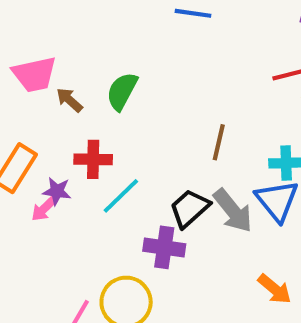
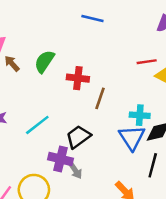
red cross: (93, 159) -> (78, 78), moved
gray arrow: (233, 211) -> (75, 170), moved, size x0.6

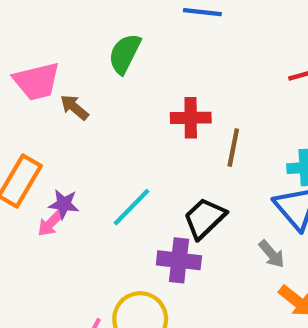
green semicircle: (44, 61) -> (125, 54), moved
gray arrow: (75, 170) -> (272, 254), moved

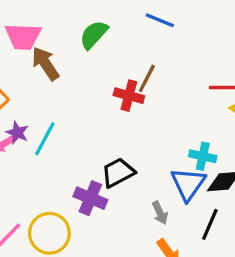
brown arrow: (74, 107) -> (45, 64), size x1.5
brown line: (233, 148) -> (147, 78), moved
cyan line: (132, 207) -> (45, 139), moved, turned -32

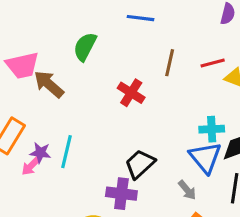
brown line: (147, 78) -> (170, 63), moved
red cross: (129, 96) -> (131, 93), turned 32

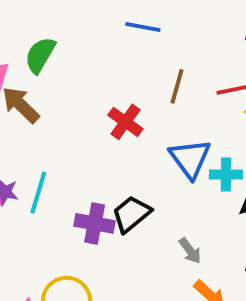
green semicircle: (85, 47) -> (40, 55), moved
blue triangle: (205, 157) -> (190, 158), moved
purple cross: (121, 194) -> (95, 223), moved

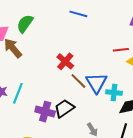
brown line: (177, 86) -> (78, 81), moved, turned -66

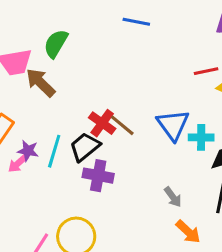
red cross: (65, 61) -> (102, 123), moved
brown line: (78, 81) -> (122, 125), moved
black trapezoid: (64, 108) -> (85, 147), moved

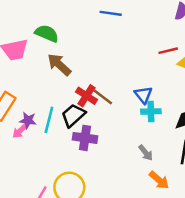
green semicircle: (56, 44) -> (47, 33), turned 85
brown arrow: (41, 83) -> (59, 65), moved
blue triangle: (173, 125) -> (143, 95), size x0.7
cyan cross: (201, 137) -> (151, 111), moved

